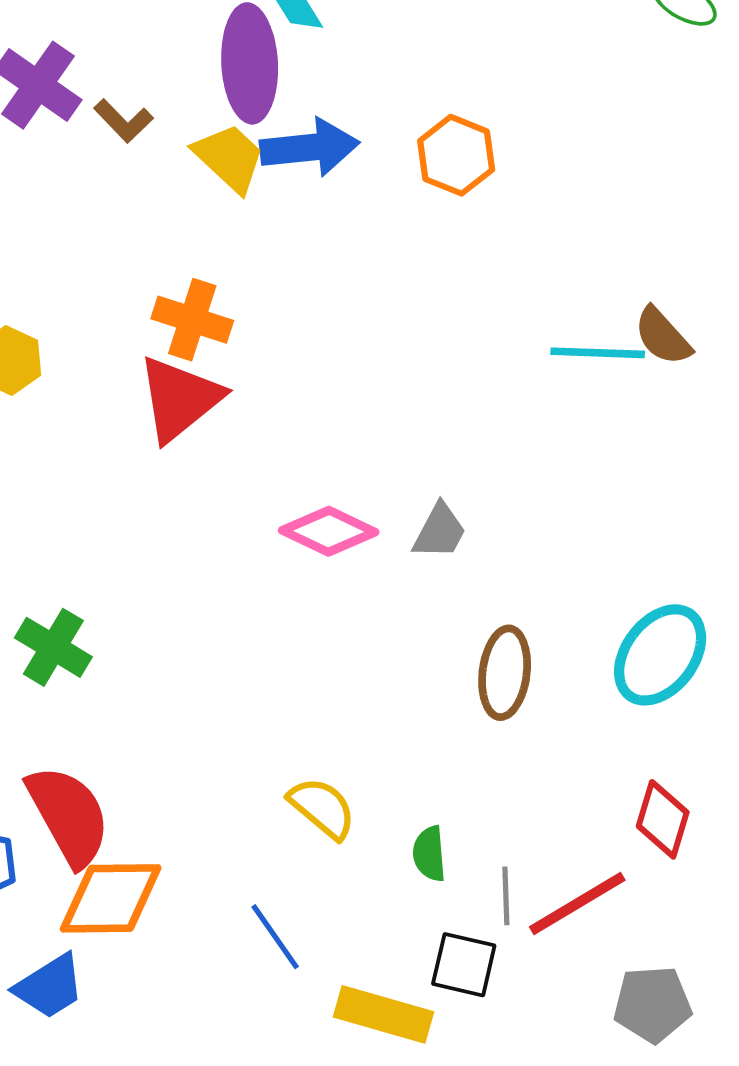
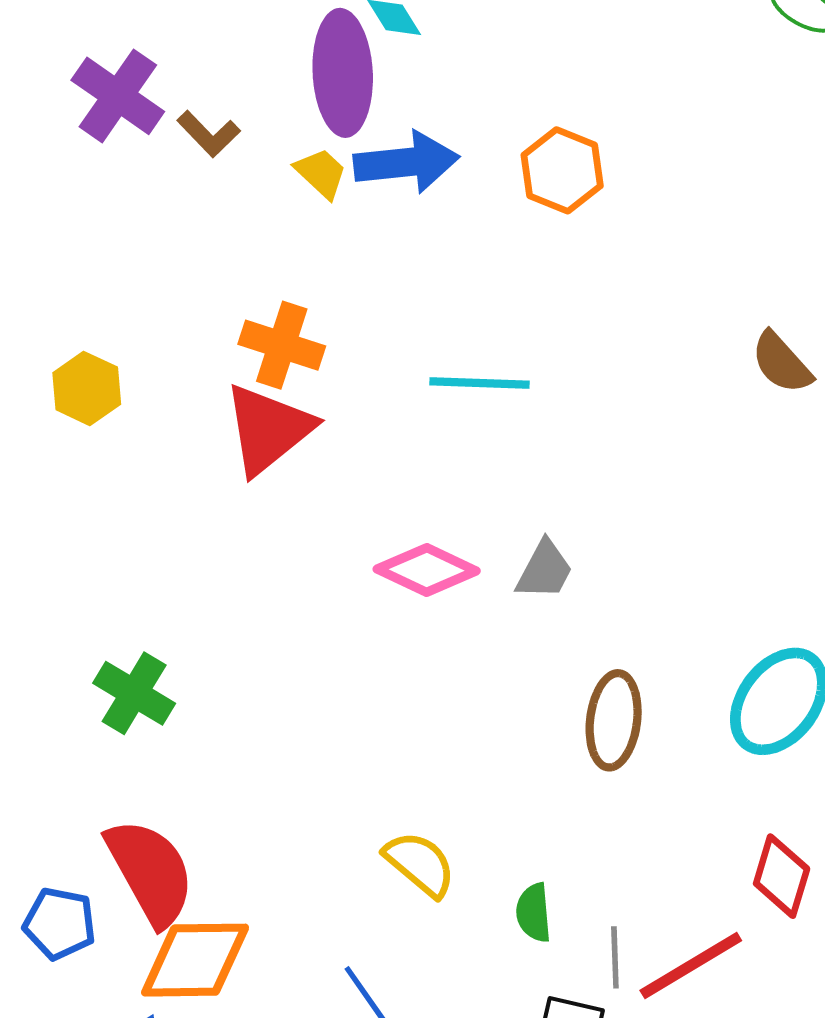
yellow trapezoid: (229, 158) -> (321, 173), size x0.7
cyan line: (598, 353) -> (479, 383), moved

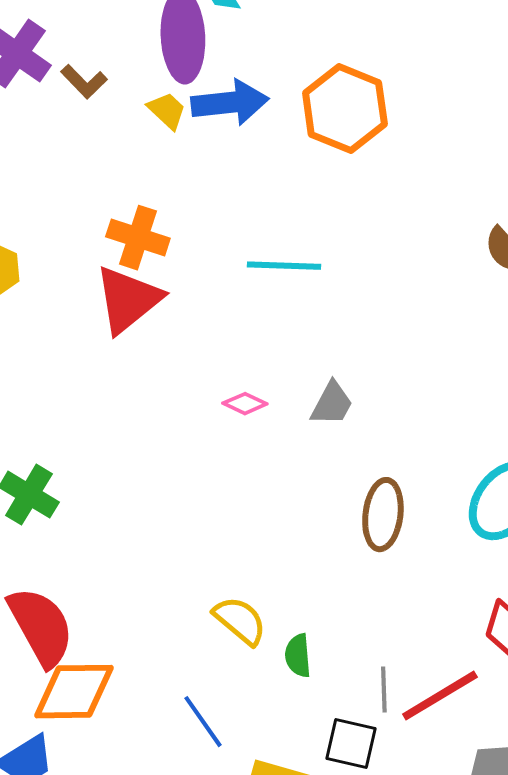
orange hexagon: (562, 170) -> (345, 109), size x1.4
pink diamond: (427, 570) -> (245, 404), size x0.6
green semicircle: (534, 913) -> (298, 656), moved

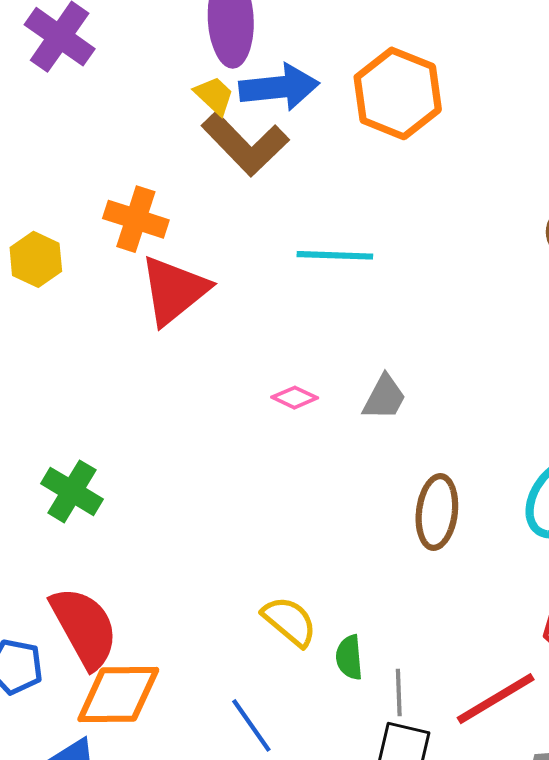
brown L-shape: (84, 82) -> (245, 144), moved, size x1.8
orange cross: (138, 238) -> (136, 219), moved
gray line: (384, 690) -> (399, 692), moved

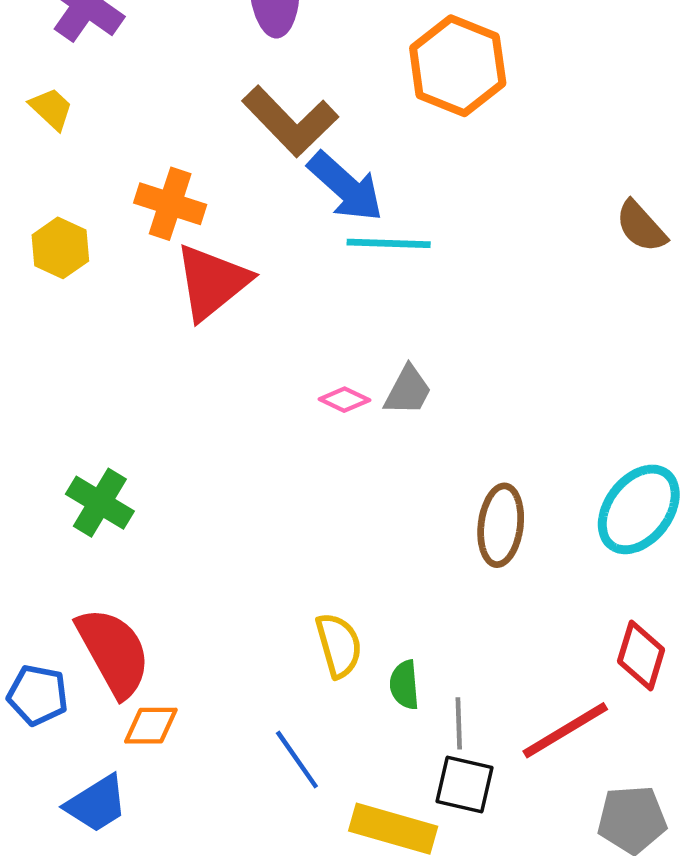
blue arrow: (279, 87) -> (346, 187), moved, turned 48
yellow trapezoid: (214, 95) -> (51, 109), moved
gray trapezoid: (384, 398) -> (408, 391), moved
yellow semicircle: (289, 621) -> (339, 645), turned 34
orange diamond: (118, 694) -> (151, 726), size x0.6

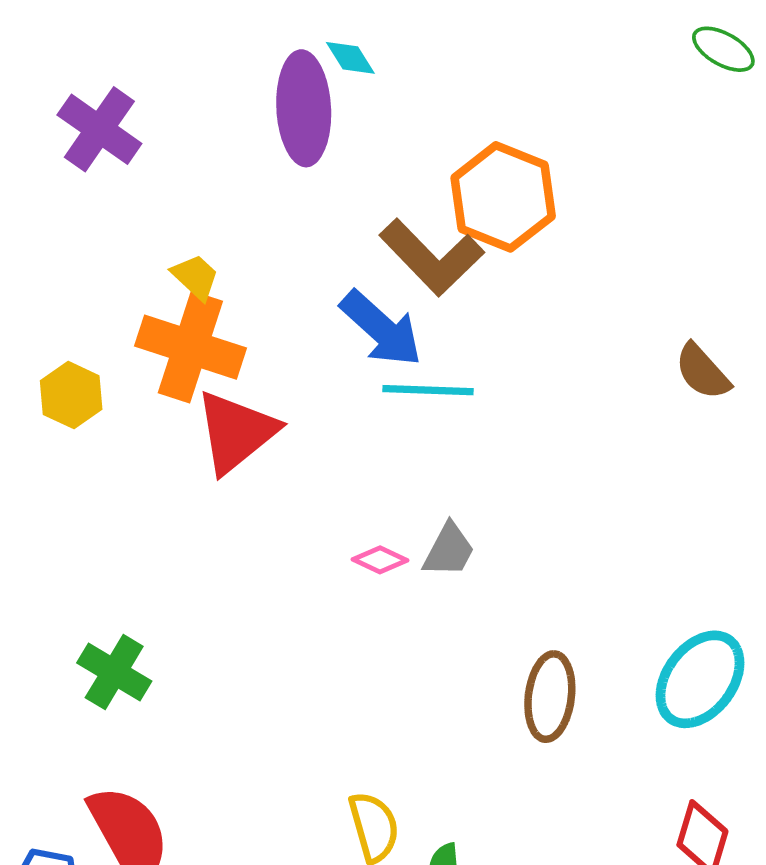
yellow trapezoid: (51, 109) -> (195, 277), moved
brown L-shape: (290, 121) -> (432, 257), moved
orange cross: (170, 204) -> (190, 347), size x1.4

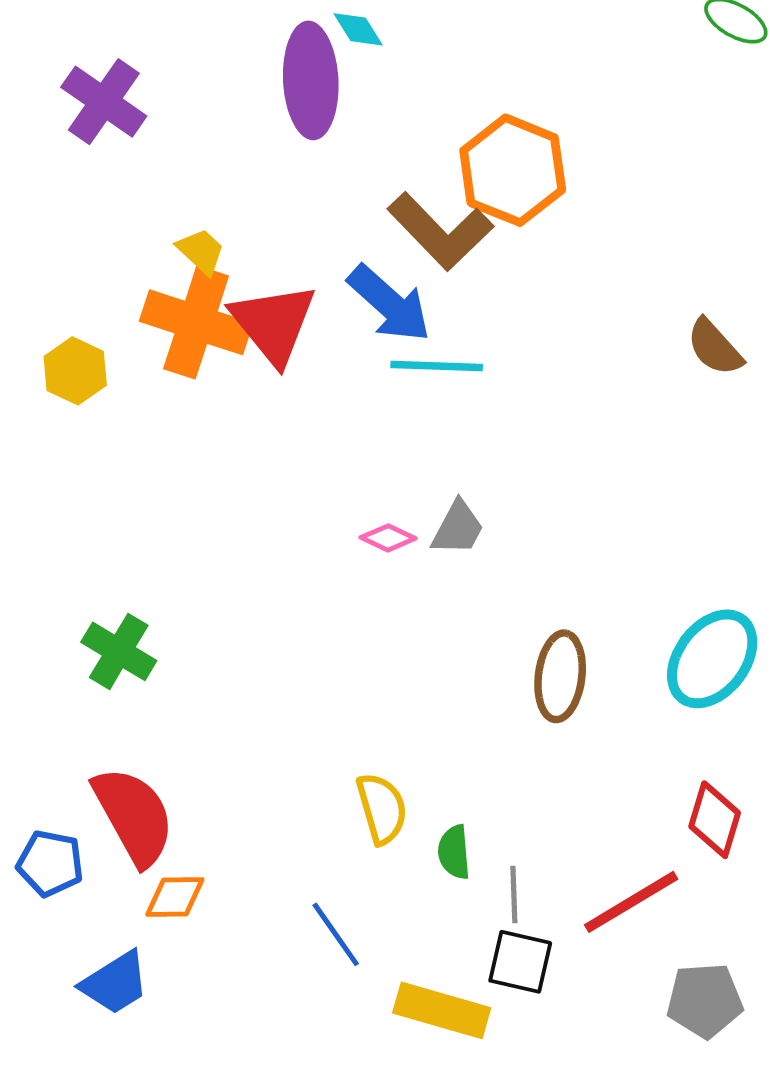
red triangle: (236, 432) -> (273, 324), moved, turned -30

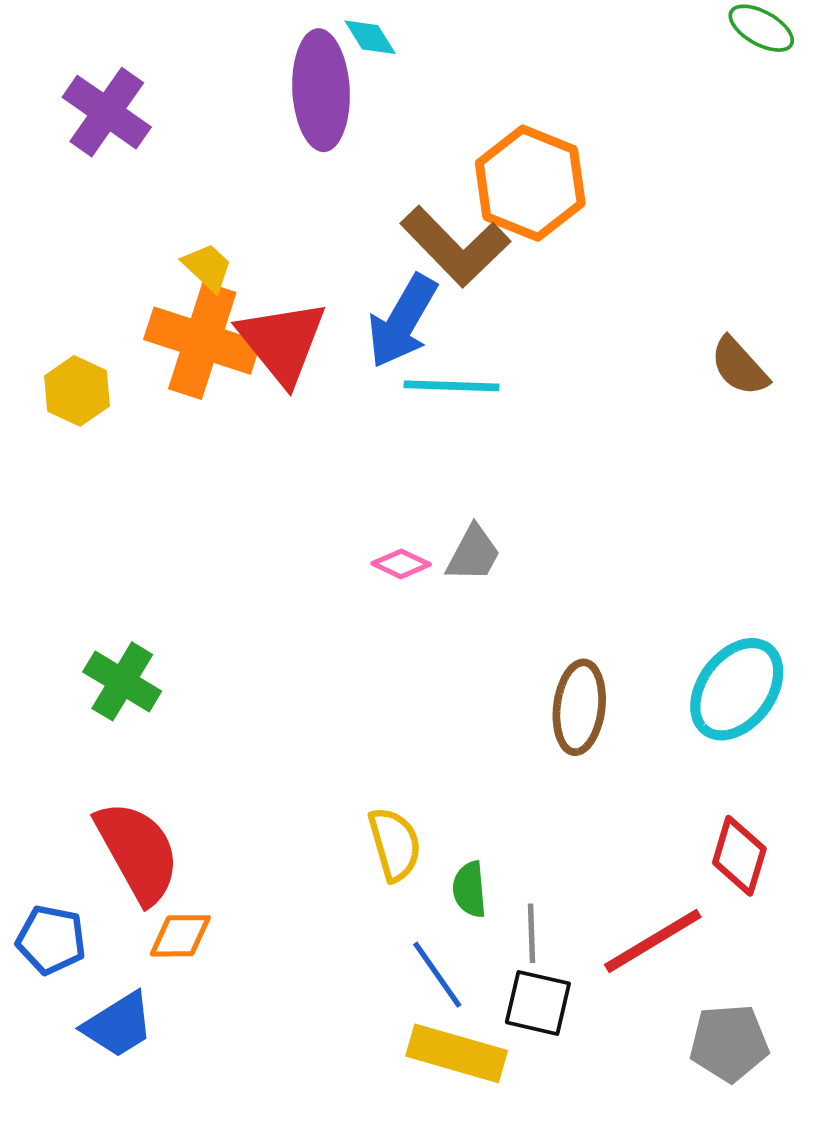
blue arrow: (389, 304) -> (402, 321), turned 78
blue pentagon: (50, 863) -> (51, 940), moved
blue line: (336, 934) -> (437, 975), moved

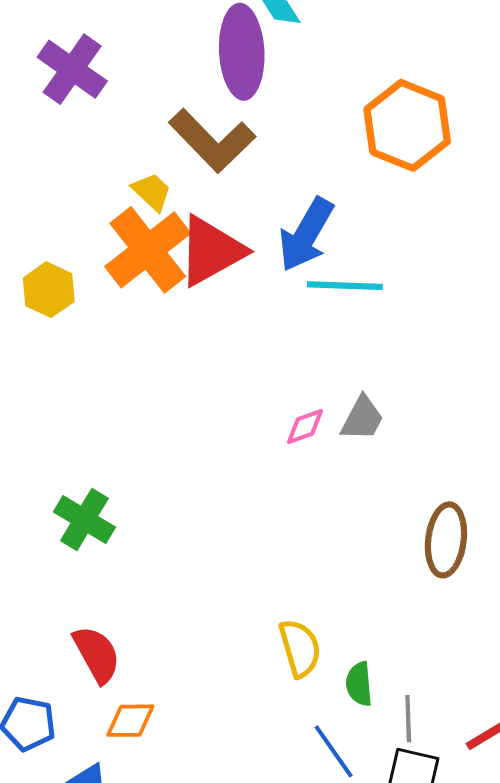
brown L-shape: (455, 246) -> (212, 141), moved
orange cross: (202, 341) -> (148, 250), turned 34
red triangle: (282, 342) -> (211, 251), turned 40
pink diamond: (401, 564) -> (305, 427), turned -45
red semicircle: (138, 852) -> (97, 654), size x0.7

